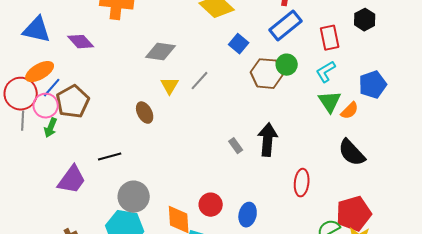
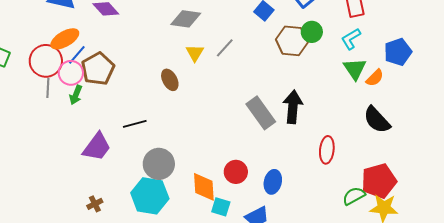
gray rectangle: (236, 146) -> (261, 113), size x2.0

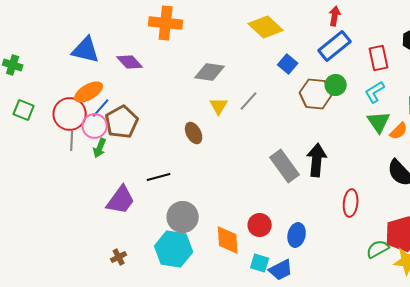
cyan square: (221, 207) -> (260, 263), moved

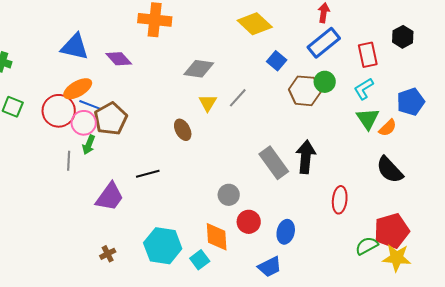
blue line: (101, 108) -> (90, 105), turned 70
gray line: (72, 141) -> (69, 161), moved
gray circle: (183, 217) -> (229, 195), moved, size x0.7
cyan square: (260, 263) -> (200, 260), moved, turned 36

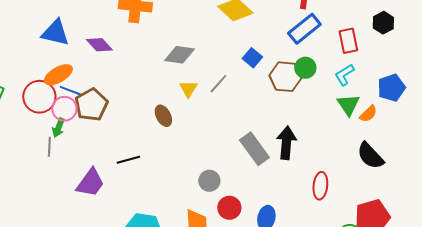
blue square: (277, 61) -> (252, 58), moved
green arrow: (89, 145) -> (58, 128), moved

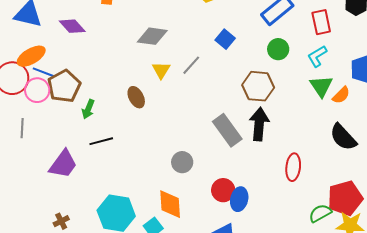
brown hexagon: (285, 77) -> (258, 86), moved
green arrow: (58, 128) -> (88, 109), moved
red circle: (229, 208) -> (223, 190), moved

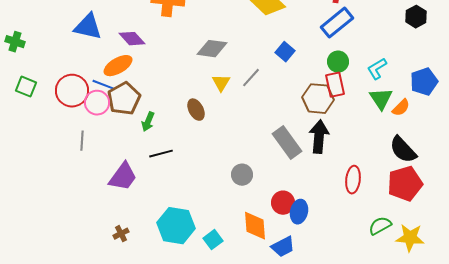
red rectangle: (321, 22) -> (335, 85), moved
orange ellipse: (31, 56) -> (118, 66), moved
red pentagon: (345, 198) -> (405, 184), moved
orange diamond: (170, 204) -> (255, 226), moved

